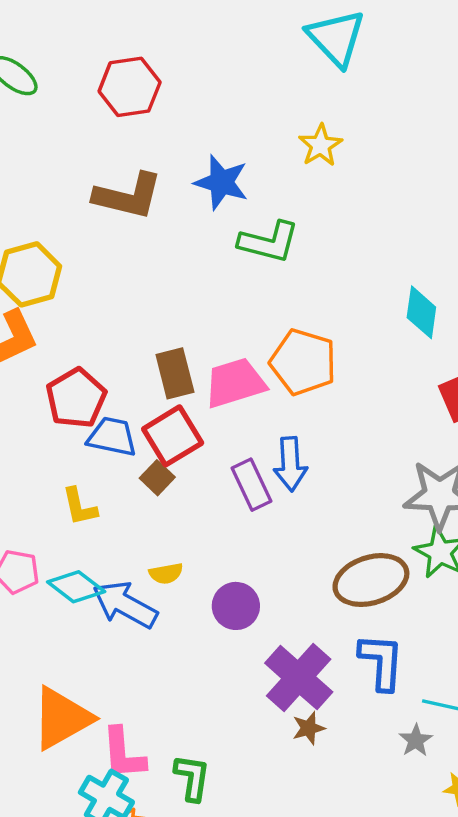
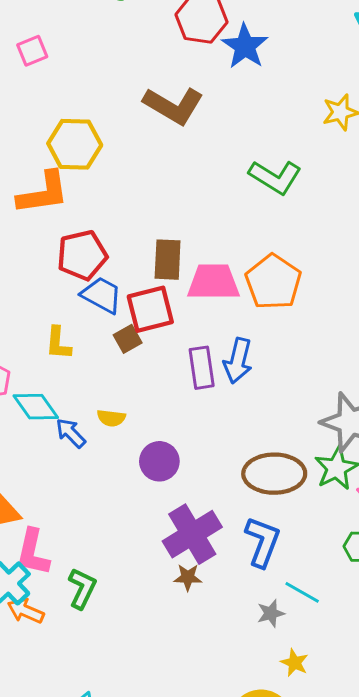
blue star: (221, 182) -> (245, 46), moved
blue arrow: (125, 605) -> (71, 433), size x0.6

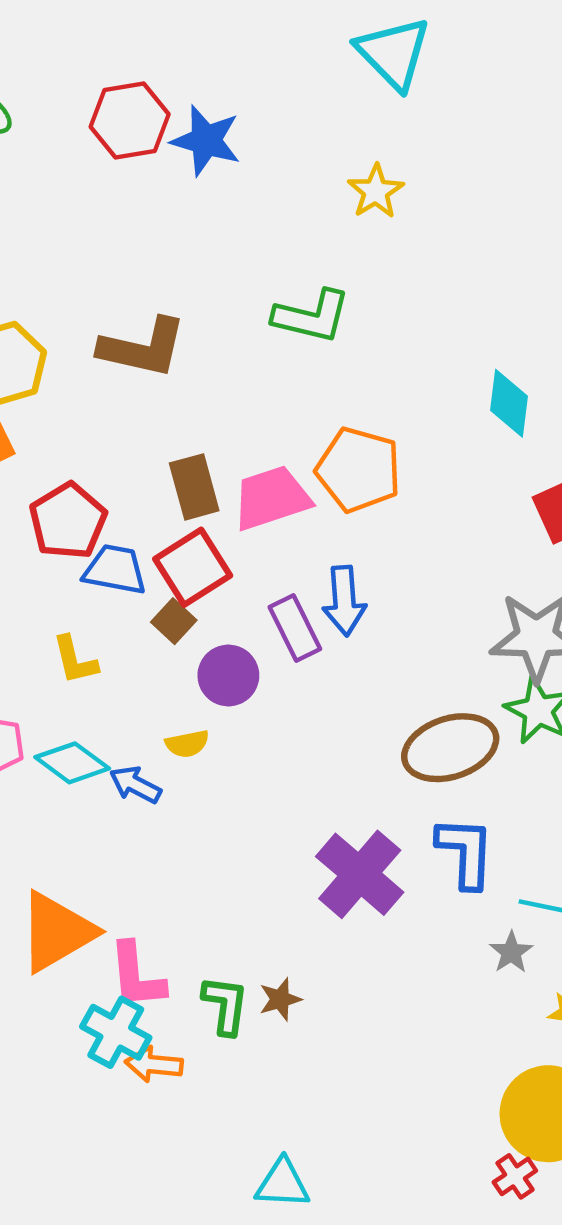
brown L-shape: (173, 106) -> (143, 348), moved
purple circle: (159, 461) -> (228, 675), moved
brown star: (188, 577) -> (280, 999), moved

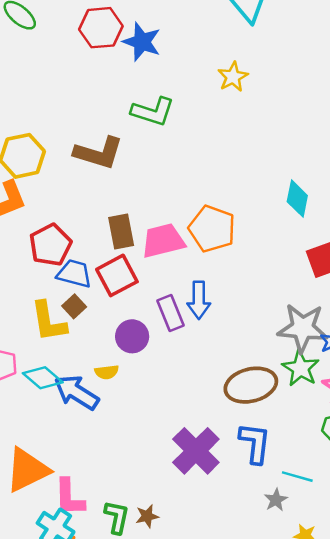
green L-shape: (312, 316) -> (153, 111), moved
brown square: (174, 621) -> (74, 306), moved
yellow L-shape: (75, 660) -> (48, 322), size x1.5
blue arrow: (135, 785) -> (77, 392), size x1.6

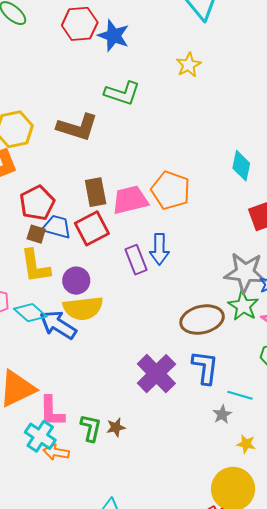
brown square: (74, 306) -> (36, 234), moved, turned -30
purple circle: (132, 336) -> (76, 281), moved
yellow semicircle: (107, 372) -> (83, 308), size x2.0

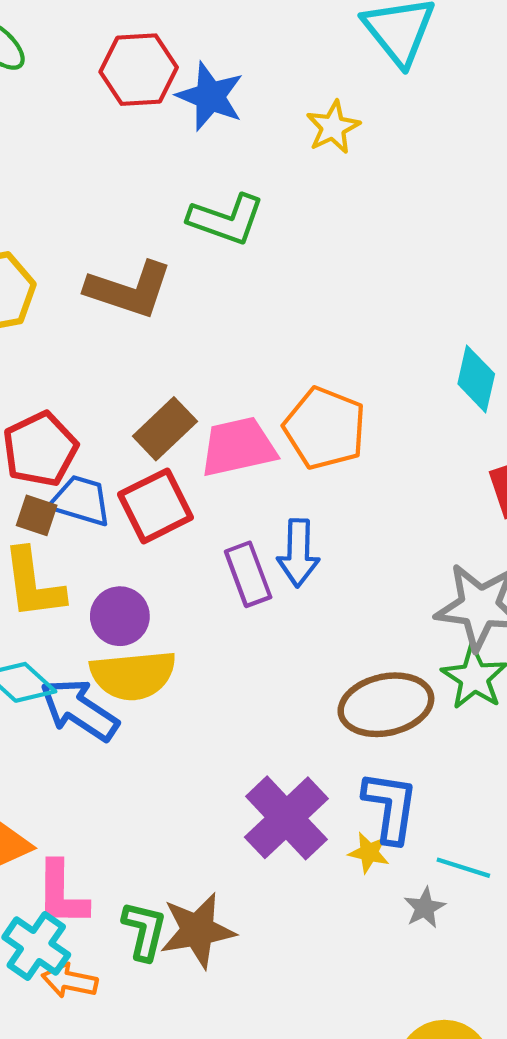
yellow star: (189, 65) -> (333, 127), moved
brown rectangle: (96, 192) -> (165, 429), turned 56
brown star: (116, 427) -> (198, 930), size x1.8
yellow star: (246, 444) -> (369, 853), moved

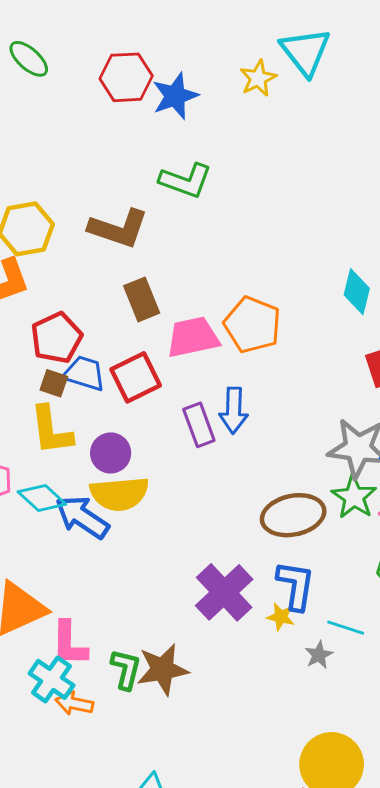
blue star: (210, 96) -> (175, 96), turned 30
yellow star: (333, 127) -> (258, 78), moved
brown rectangle: (165, 429) -> (142, 299), moved, turned -69

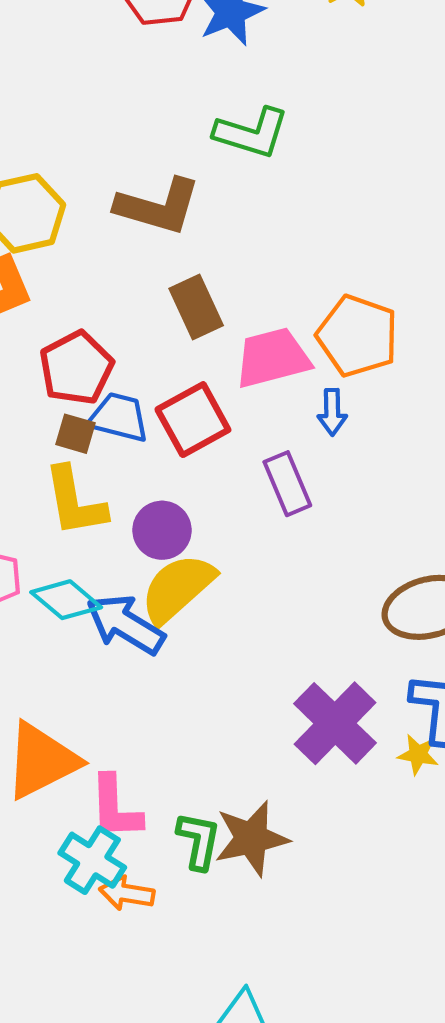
blue arrow: (234, 410) -> (332, 412), moved, size x0.7
yellow semicircle: (119, 494) -> (177, 588), turned 146

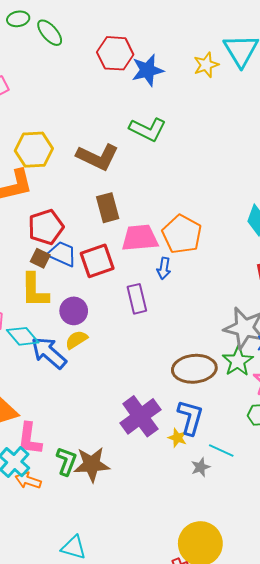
yellow semicircle: (177, 588) -> (76, 340), size x0.6

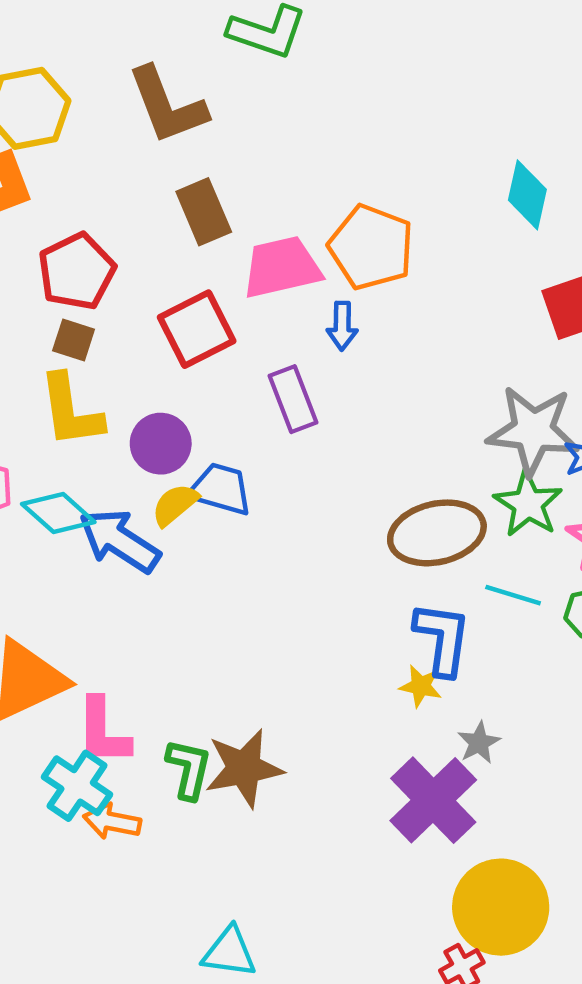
brown L-shape: (98, 157) -> (167, 105), turned 51
blue trapezoid: (62, 254) -> (220, 489), moved
purple cross: (140, 416) -> (433, 800), moved
cyan line: (221, 451) -> (513, 595), moved

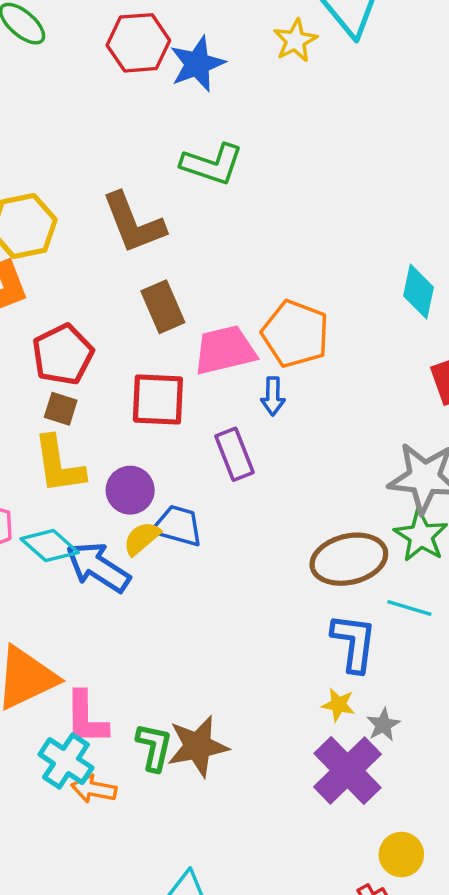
red square: (197, 329) -> (158, 399), turned 30
yellow star: (421, 686) -> (338, 705), moved
yellow circle: (501, 907) -> (401, 855), size x0.6

